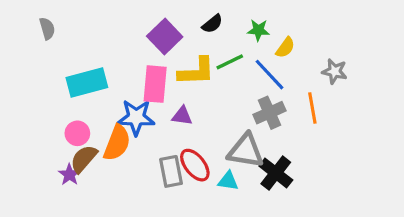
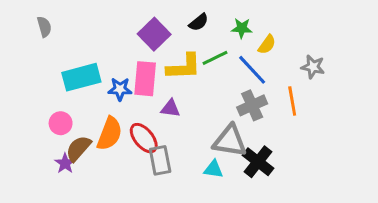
blue star: (136, 117) -> (120, 89), moved, size x0.7
pink circle: (77, 133) -> (61, 123), moved
red ellipse: (195, 165) -> (144, 138), moved

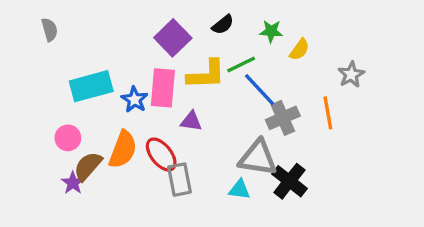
gray star: (313, 67) -> (351, 75), turned 30
blue line: (252, 70) -> (259, 90), moved
blue star: (120, 89) -> (135, 100), turned 30

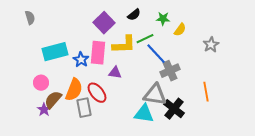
orange line: (328, 113) -> (206, 92), moved
gray rectangle: (180, 180) -> (84, 108), moved
cyan triangle: (239, 190) -> (144, 114), size x1.5

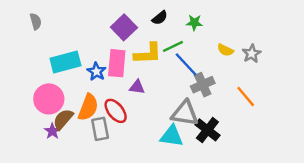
yellow semicircle: (180, 30) -> (225, 50), moved, turned 80
pink circle: (41, 83) -> (49, 99), size x1.6
orange line: (206, 92) -> (246, 97), moved, turned -30

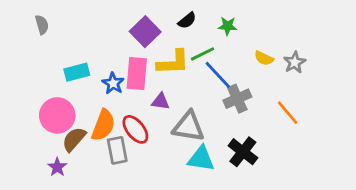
cyan rectangle: (65, 62) -> (77, 72), size x0.7
gray triangle: (185, 113) -> (188, 127), moved
purple star: (52, 131) -> (57, 167), moved

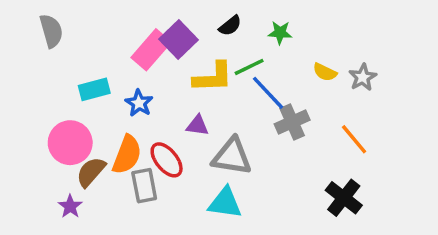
gray semicircle: (42, 25) -> (51, 31), size x1.4
pink rectangle: (137, 74) -> (151, 50), moved, turned 36
black cross: (243, 152) -> (344, 198), moved
cyan triangle: (201, 159) -> (225, 203), moved

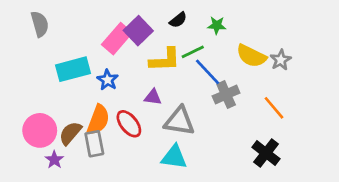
yellow semicircle: (325, 72) -> (251, 56), size x1.6
cyan rectangle: (94, 89) -> (73, 69), size x1.4
pink circle: (70, 143) -> (40, 130), moved
gray rectangle: (144, 186) -> (94, 144), moved

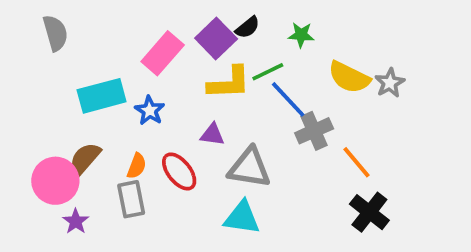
purple square: (138, 31) -> (216, 38), moved
orange line: (274, 108) -> (356, 162), moved
orange semicircle: (98, 120) -> (137, 166), size x0.6
brown semicircle: (70, 133) -> (85, 159), moved

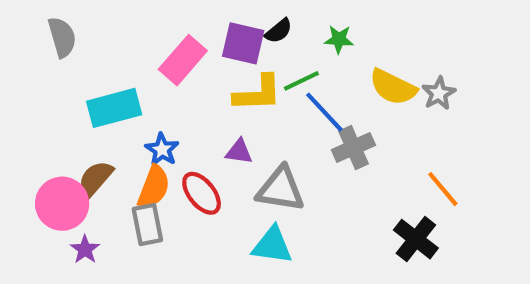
purple square: (216, 38) -> (243, 43), turned -33
blue star: (150, 111) -> (162, 150), moved
orange line: (356, 162) -> (443, 189), moved
orange semicircle: (137, 166) -> (154, 187), size x1.5

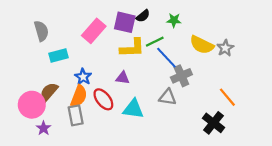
gray semicircle: (62, 37) -> (41, 31), moved
cyan rectangle: (114, 108) -> (58, 56), size x0.7
gray triangle: (281, 189) -> (168, 97), moved, size x0.7
cyan triangle: (272, 245) -> (133, 109), moved

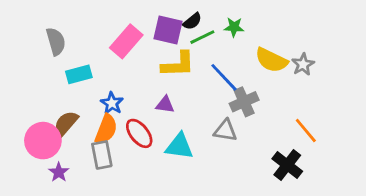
green line: (155, 42) -> (202, 37), moved

